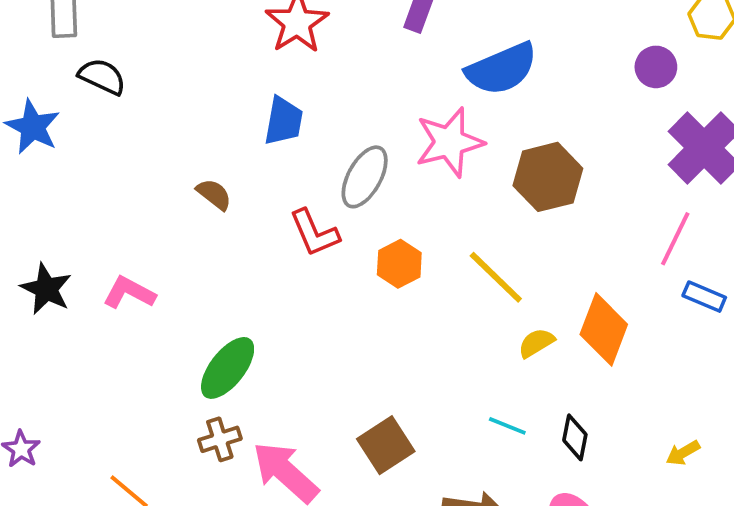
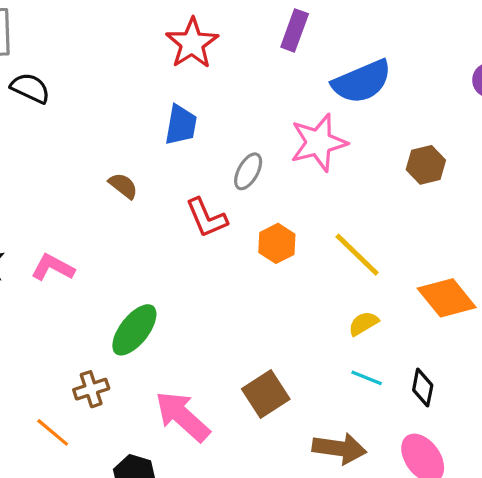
gray ellipse: (365, 177) -> (248, 171), size x0.7
brown hexagon: (548, 177) -> (426, 165), moved, size x0.7
orange diamond: (604, 329) -> (447, 298), turned -60
yellow semicircle: (536, 343) -> (363, 323), moved
brown cross: (220, 439) -> (91, 389), moved

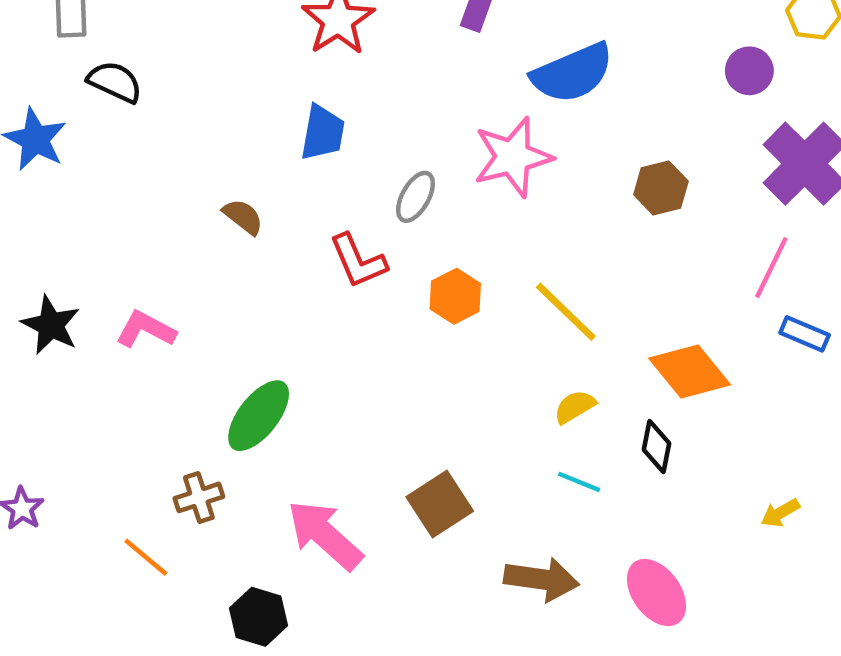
black diamond: (423, 388) -> (656, 447), moved

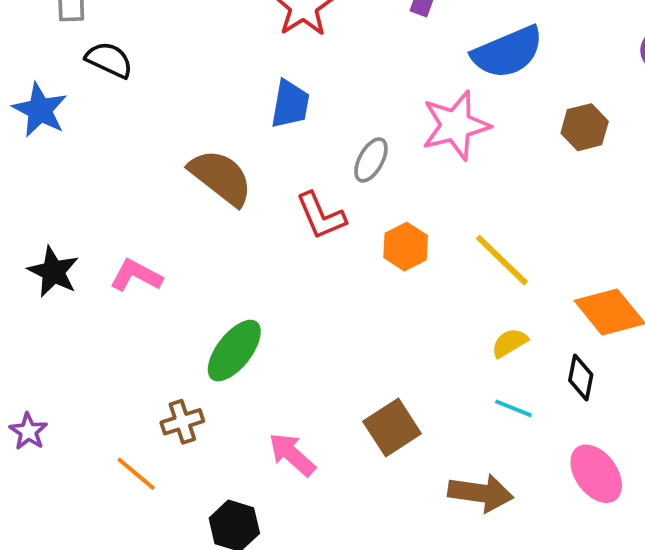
brown hexagon: (661, 188) -> (585, 127), moved
brown semicircle: (243, 217) -> (221, 177), size x1.8
pink arrow: (325, 535) -> (292, 454), size x0.7
pink ellipse: (656, 593) -> (596, 474), moved

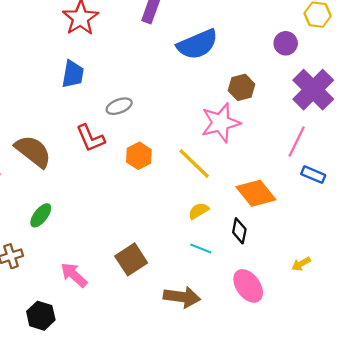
pink star: (456, 125) -> (221, 123), moved
gray ellipse: (371, 160) -> (119, 106), turned 40
brown semicircle: (221, 177) -> (33, 151), moved
green ellipse: (234, 351) -> (41, 215), size x0.7

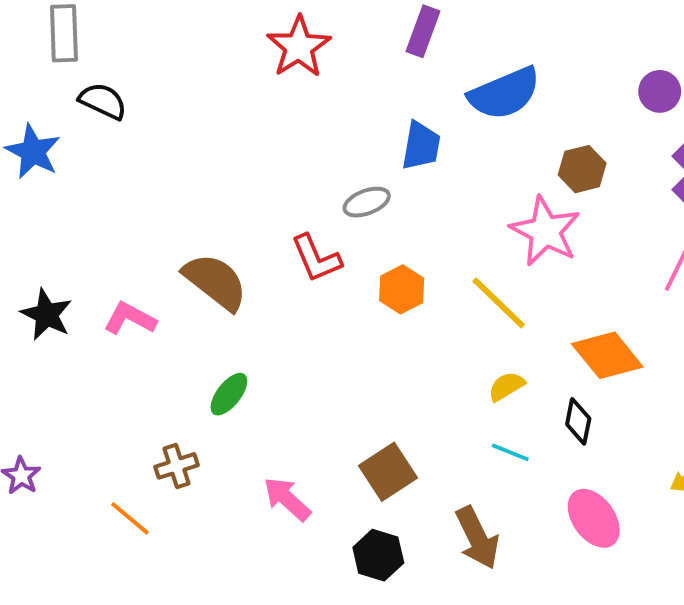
blue trapezoid: (73, 74) -> (421, 146), moved
pink star: (221, 123) -> (545, 231), turned -30
brown arrow: (182, 297) -> (477, 538), turned 56
black hexagon: (41, 316) -> (378, 555), moved

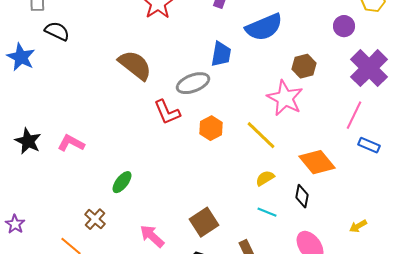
gray ellipse: (367, 202) -> (193, 83), size x1.4
brown semicircle: (215, 282) -> (135, 65), moved
brown cross: (177, 466) -> (95, 219), turned -30

